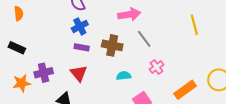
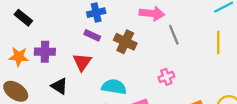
gray line: (144, 39) -> (174, 35), moved
cyan semicircle: (124, 76) -> (114, 87), moved, size x1.5

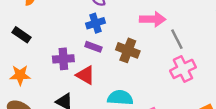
purple cross: (45, 52) -> (63, 59), moved
red triangle: (82, 62) -> (85, 75), turned -30
pink cross: (166, 77) -> (183, 69), moved, size x1.5

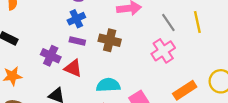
gray line: (177, 39) -> (168, 22), moved
purple cross: (63, 59) -> (51, 56), turned 36

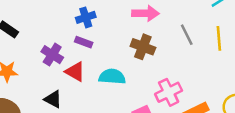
brown cross: (110, 40) -> (143, 47), moved
pink cross: (163, 51) -> (169, 92), moved
cyan semicircle: (108, 85) -> (112, 77), moved

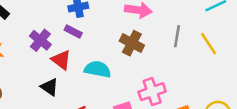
gray line: (187, 35) -> (177, 36), turned 30
yellow line: (219, 38) -> (209, 44), turned -35
black triangle: (53, 99) -> (49, 87), moved

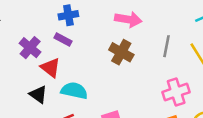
cyan semicircle: (98, 69) -> (74, 91), moved
pink cross: (152, 92) -> (176, 92), moved

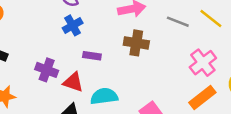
purple rectangle: (63, 40) -> (92, 56), moved
gray line: (166, 46) -> (178, 22), turned -60

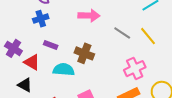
brown cross: (136, 43) -> (84, 53), moved
cyan semicircle: (104, 96) -> (64, 70), moved

